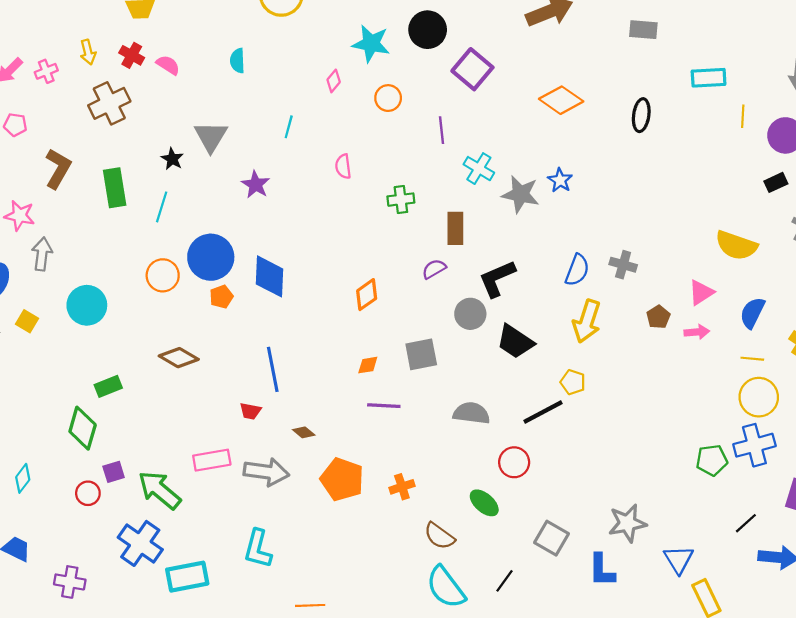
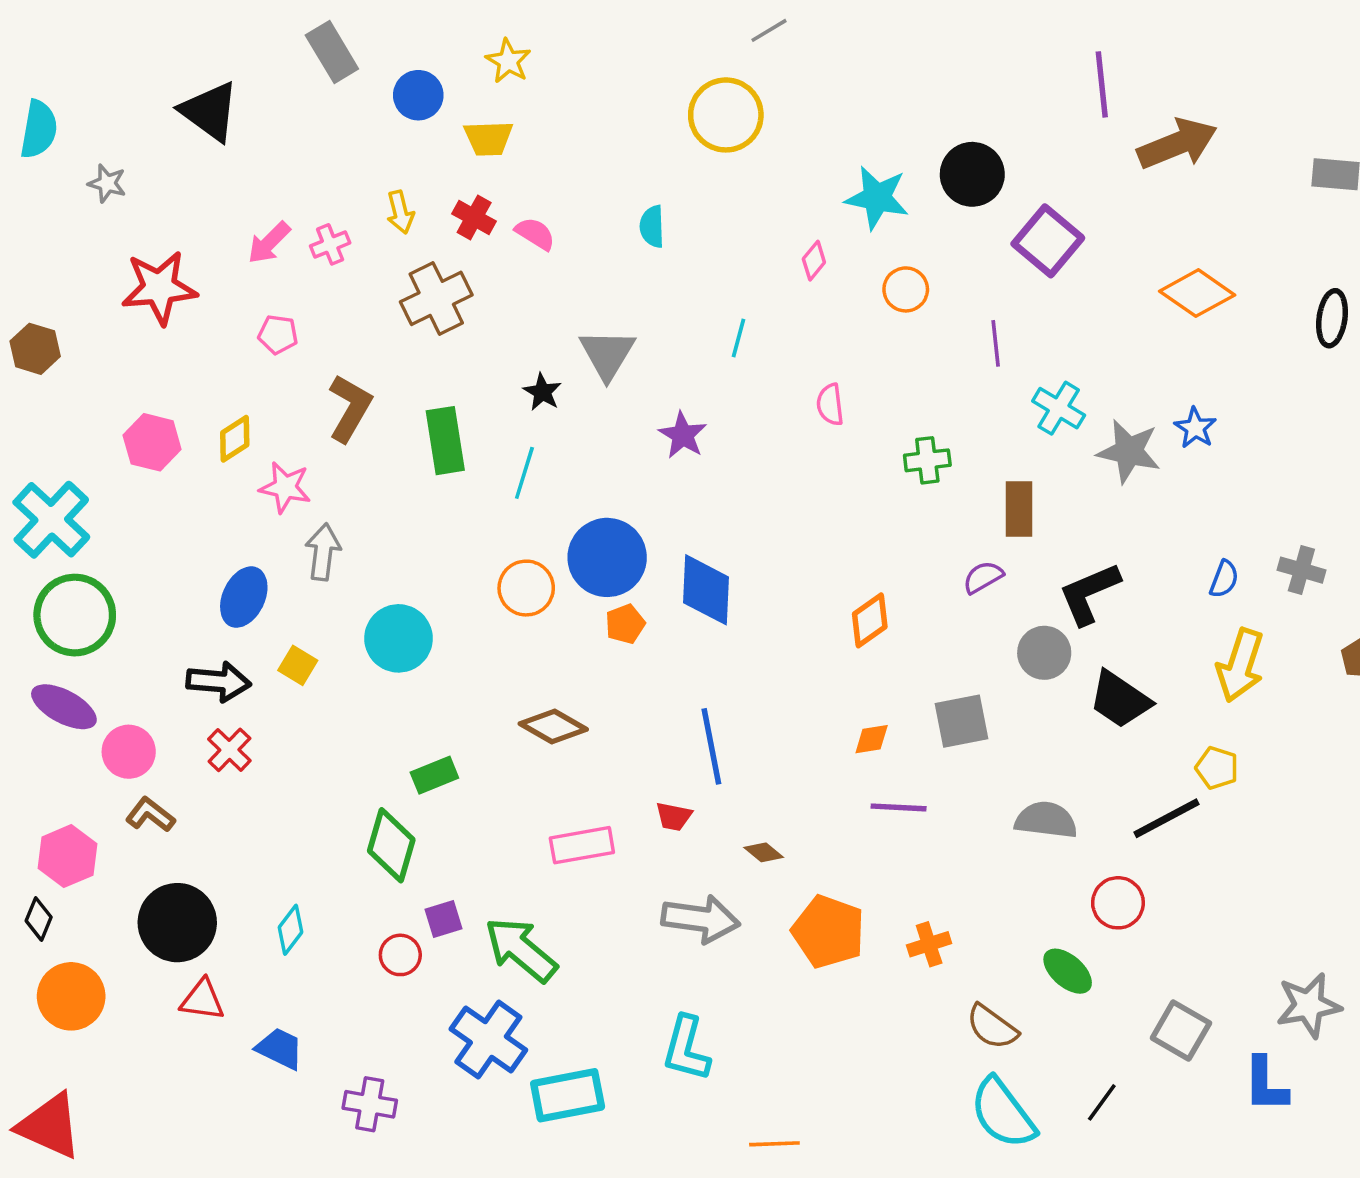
blue semicircle: (577, 270) -> (1224, 579), size x0.7
pink rectangle: (212, 460) -> (582, 845), moved

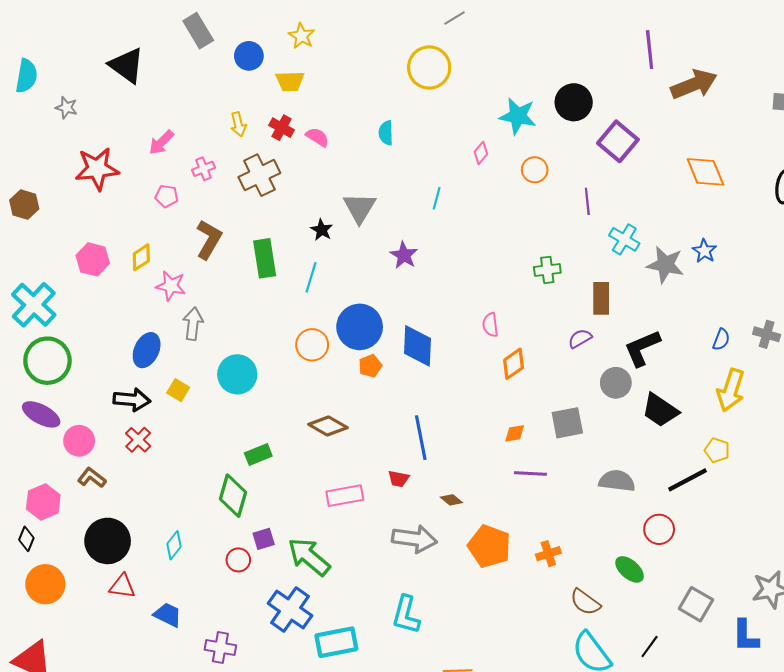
pink cross: (330, 244) -> (204, 169), moved
orange diamond: (1197, 293) -> (705, 172), turned 33
pink semicircle: (830, 405) -> (490, 325), moved

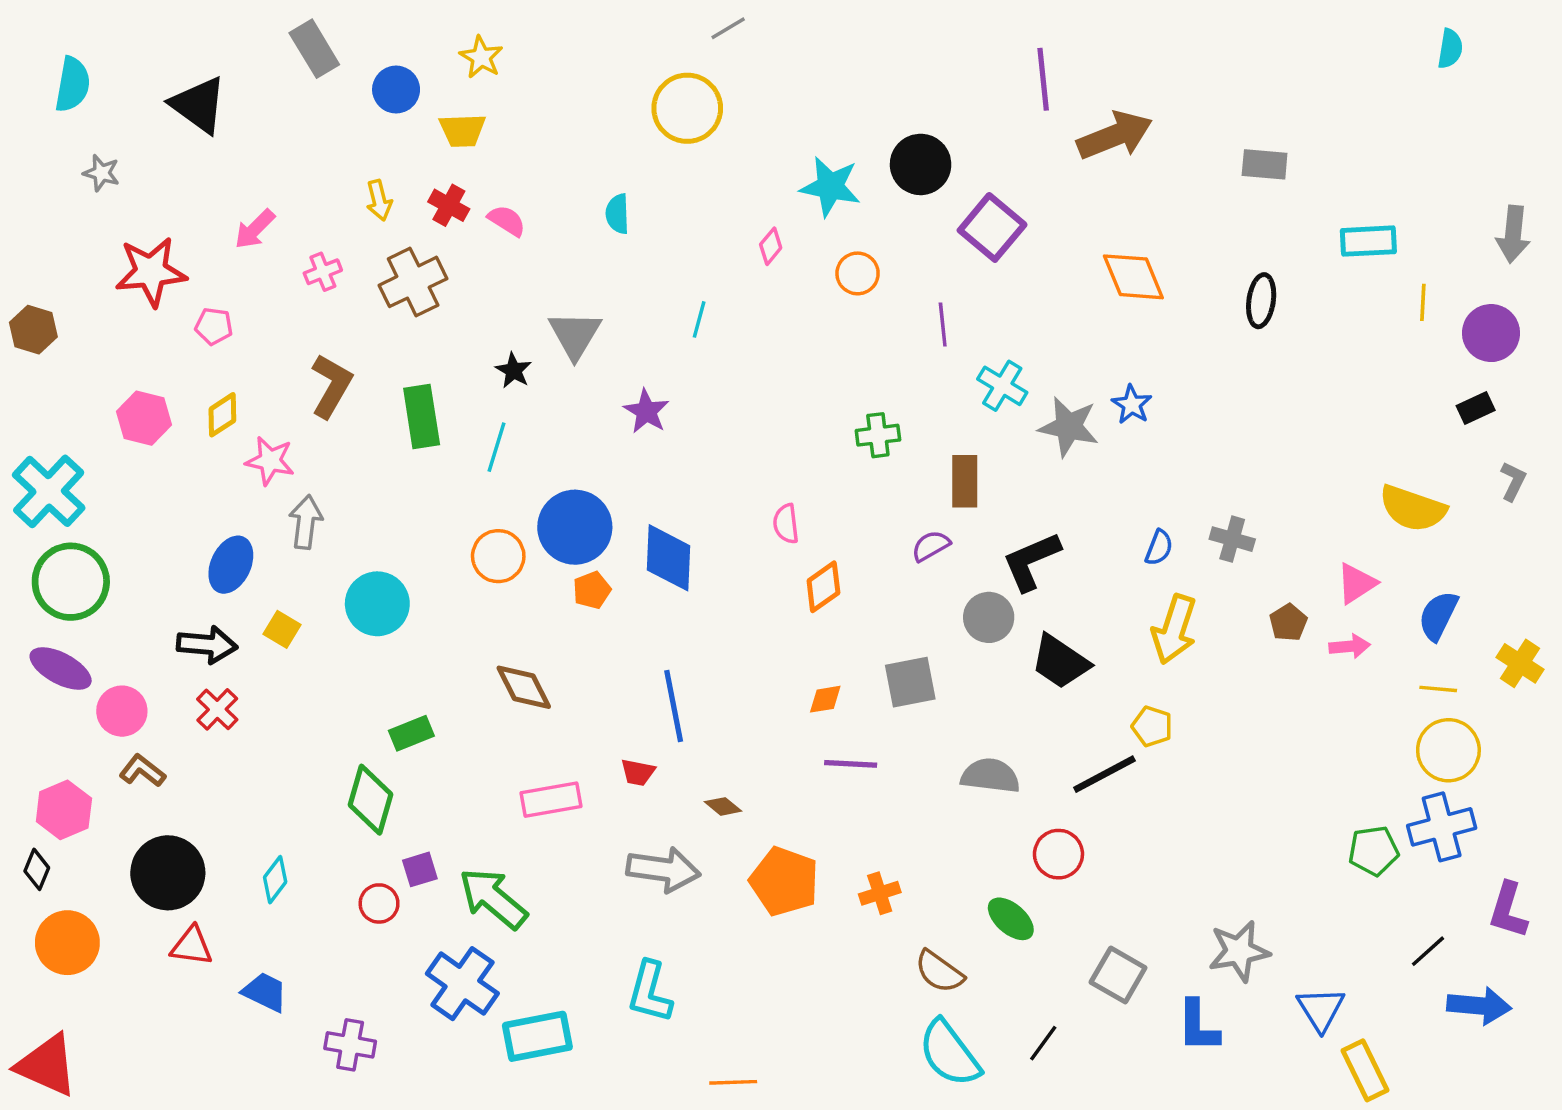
cyan semicircle: (26, 76) -> (72, 84), moved
pink pentagon: (167, 196) -> (214, 326), moved
brown diamond: (328, 426) -> (524, 687), turned 33

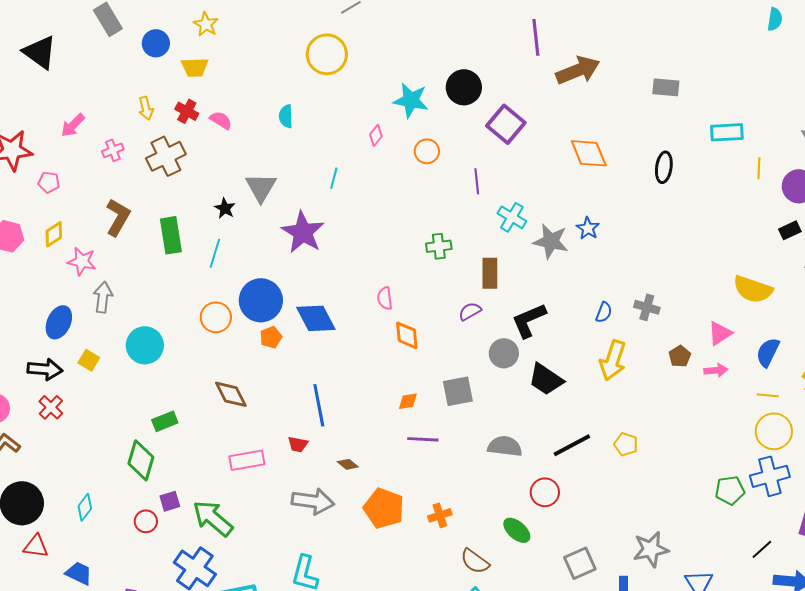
purple star: (646, 411) -> (303, 232), size x1.6
blue diamond: (669, 558) -> (316, 318), turned -30
orange diamond: (823, 587) -> (407, 335), turned -60
yellow pentagon: (1152, 726) -> (626, 444), moved
gray square: (1118, 975) -> (580, 563), turned 36

